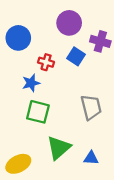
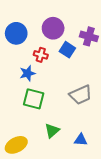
purple circle: (69, 23) -> (53, 28), moved
gray trapezoid: (91, 107) -> (81, 95), turned 80
green triangle: (59, 148) -> (52, 131), size x0.7

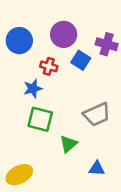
green triangle: (52, 131) -> (68, 144), moved

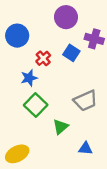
purple circle: (64, 34) -> (66, 17), moved
red cross: (49, 66) -> (43, 58), turned 32
green square: (40, 119) -> (36, 105), turned 30

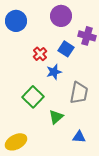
blue circle: (17, 36) -> (16, 21), moved
blue star: (29, 78) -> (54, 72), moved
gray trapezoid: (86, 101) -> (79, 93), turned -55

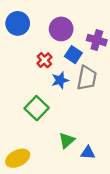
purple circle: (61, 16) -> (61, 29), moved
gray trapezoid: (79, 93) -> (87, 78), moved
green triangle: (56, 117) -> (67, 140), moved

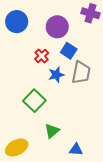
purple cross: (97, 40) -> (91, 13), moved
green triangle: (67, 140) -> (52, 131), moved
blue triangle: (88, 153) -> (76, 150), moved

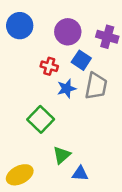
purple cross: (91, 13) -> (107, 37), moved
red cross: (42, 56) -> (49, 66), turned -32
blue triangle: (76, 150) -> (80, 174), moved

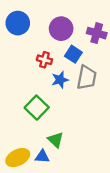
green triangle: (62, 155) -> (56, 140), turned -36
blue triangle: (80, 174) -> (42, 156), moved

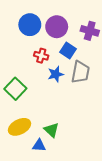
blue circle: (18, 23) -> (30, 25), moved
green square: (37, 108) -> (15, 89), moved
yellow ellipse: (18, 158) -> (20, 127), moved

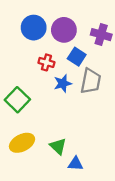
blue triangle: (39, 145) -> (76, 164), moved

